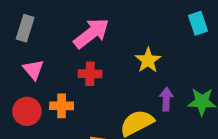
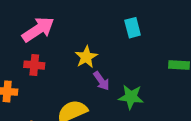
purple arrow: (166, 99) -> (101, 81), moved, turned 138

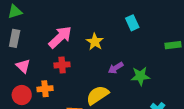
yellow star: (86, 57) -> (95, 42), moved
purple arrow: (101, 81) -> (116, 68), turned 104

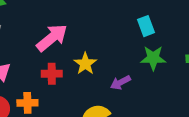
yellow star: (95, 42) -> (85, 64), moved
green star: (140, 76) -> (153, 58), moved

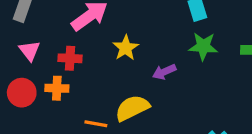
red cross: (52, 74) -> (70, 58), moved

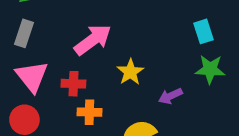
pink triangle: (30, 51) -> (32, 76), size x1.5
orange cross: (57, 88) -> (89, 112), moved

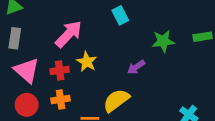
cyan rectangle: (203, 31) -> (120, 15), moved
yellow star: (130, 72) -> (87, 62), moved
orange cross: (89, 112) -> (61, 99), moved

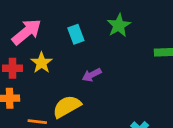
cyan rectangle: (120, 15) -> (76, 34), moved
green star: (163, 41) -> (119, 25), moved, turned -30

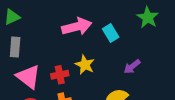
pink arrow: (27, 32) -> (77, 27), moved, turned 36

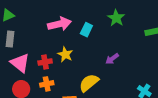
cyan rectangle: (111, 33) -> (86, 30), turned 56
purple arrow: (132, 67) -> (112, 59), moved

